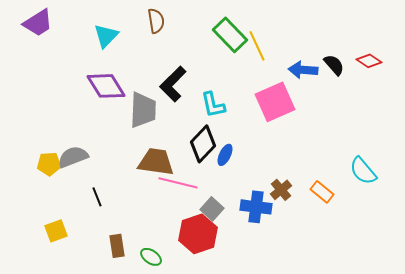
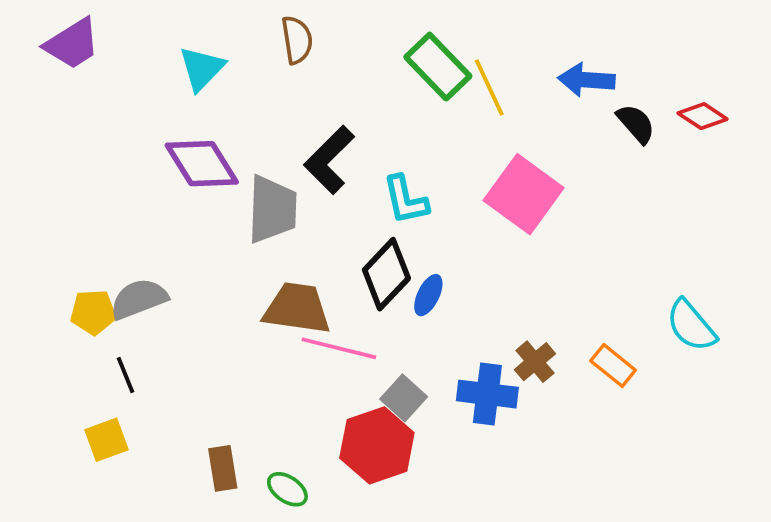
blue arrow: (303, 70) -> (586, 80), moved
pink square: (275, 102) -> (524, 194), turned -30
black line: (97, 197) -> (126, 375), moved

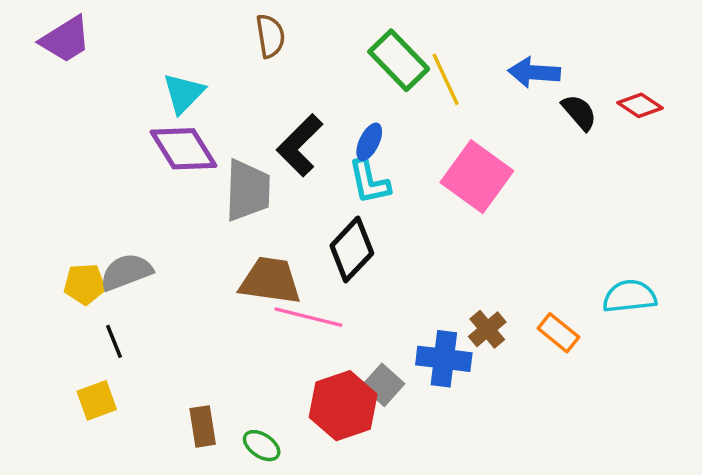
cyan triangle: (202, 68) -> (184, 93), moved
blue ellipse: (428, 295) -> (369, 142), moved
cyan semicircle: (691, 326) -> (630, 296), turned 124
gray square: (404, 398) -> (383, 385), moved

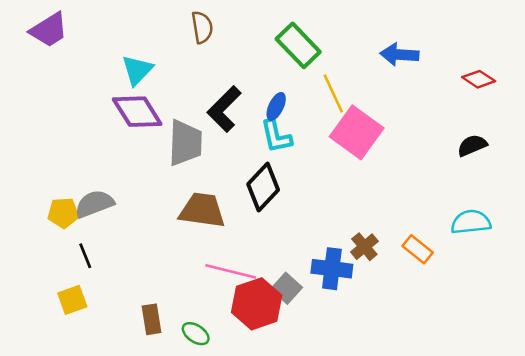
yellow line: (446, 79) -> (333, 93), moved
black semicircle: (579, 112) -> (472, 145), moved, turned -72
pink line: (308, 317) -> (231, 271), moved

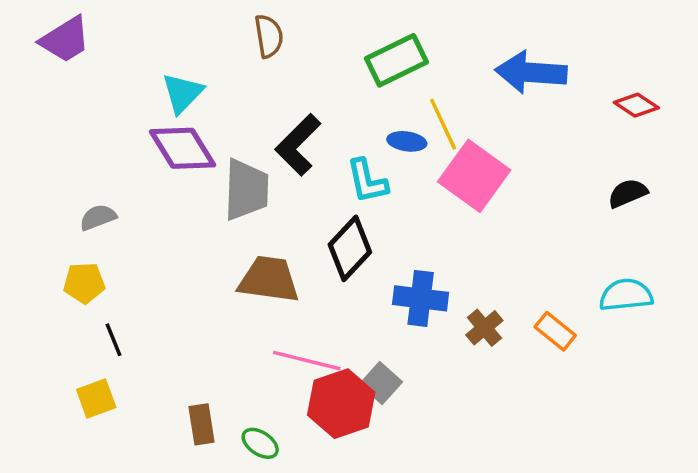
green rectangle: (298, 45) -> (396, 60), turned -72
blue arrow: (399, 55) -> (531, 72), size x1.4
blue ellipse: (276, 106) -> (407, 141), moved, turned 72
gray semicircle: (94, 204) -> (98, 217), moved, size x0.7
blue cross: (332, 269) -> (421, 298), moved

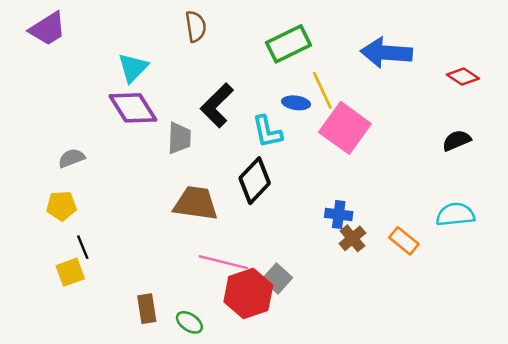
gray trapezoid: (246, 190) -> (179, 138), size x0.7
blue cross: (421, 298) -> (339, 214), moved, size x0.7
yellow square: (96, 398) -> (70, 272), moved

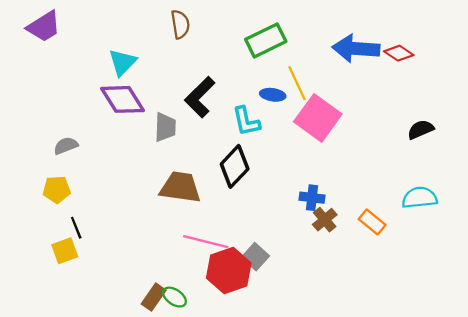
red diamond: (463, 77) -> (399, 53), moved
brown rectangle: (147, 309) -> (154, 297), moved, turned 44

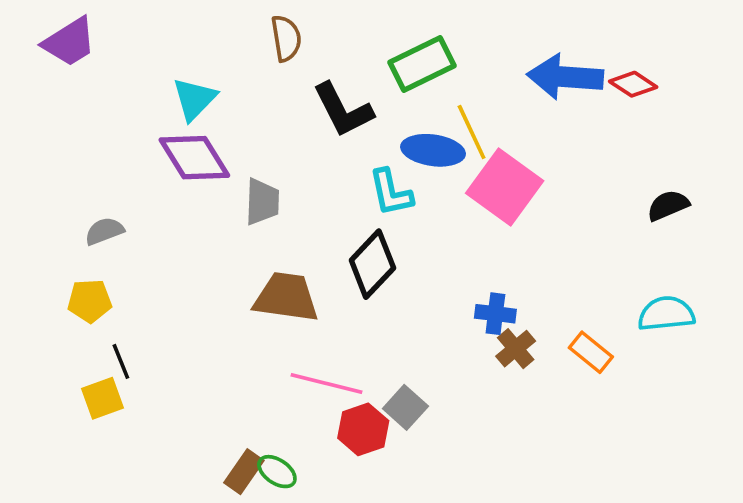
blue ellipse: (273, 95) -> (433, 150), size x1.5
black L-shape: (200, 97) -> (343, 110), moved, turned -72
red hexagon: (229, 270) -> (363, 429), size x0.7

